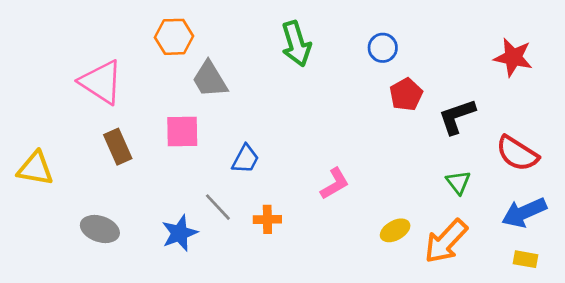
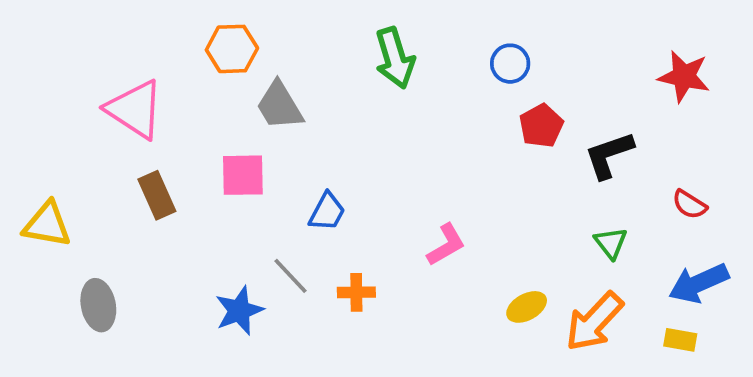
red semicircle: (517, 153) -> (689, 204), size x0.6
gray ellipse: (100, 229) -> (98, 305), moved, turned 60
yellow rectangle: (526, 259) -> (680, 340), moved

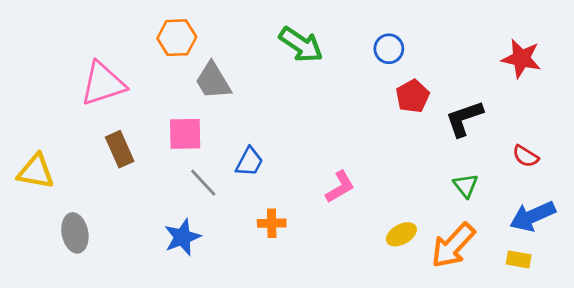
green arrow: (395, 58) -> (301, 45), turned -39
pink triangle: (135, 109) -> (103, 84), turned -51
gray line: (290, 276) -> (203, 183), moved

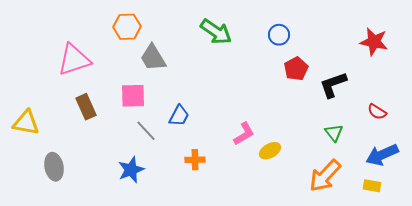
yellow ellipse: (401, 234) -> (270, 151), moved

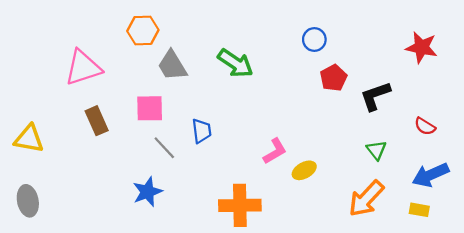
green arrow: (216, 32) -> (235, 63), moved
blue trapezoid: (179, 116) -> (202, 131), turned -35
orange cross: (195, 160) -> (240, 205), moved, size x1.8
gray ellipse: (54, 167) -> (28, 201), moved

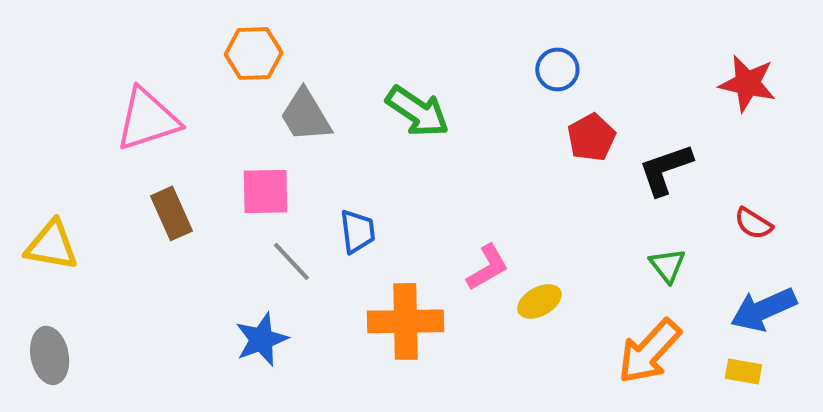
orange cross: (240, 205) -> (406, 321), moved

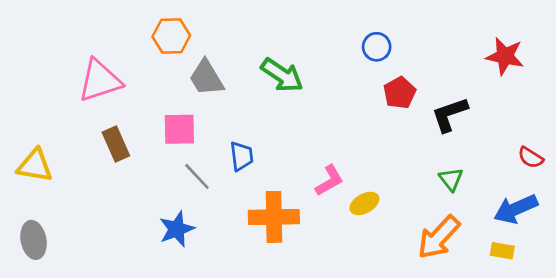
red semicircle: (753, 223) -> (531, 158), moved

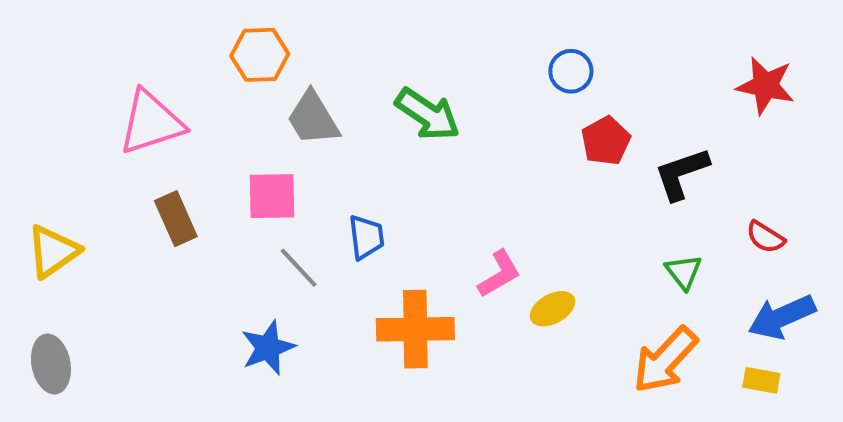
red semicircle: (531, 158) -> (765, 237), moved
yellow triangle: (35, 166) -> (53, 251), turned -45

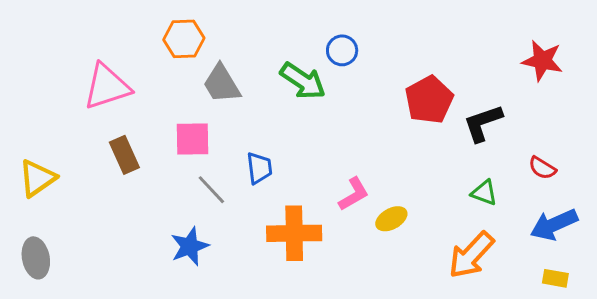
blue circle: (571, 71) -> (342, 50), moved
red pentagon: (606, 141) -> (429, 100), size x1.4
green triangle: (684, 272) -> (484, 193), turned -32
yellow rectangle: (761, 380) -> (555, 278), moved

